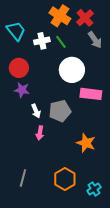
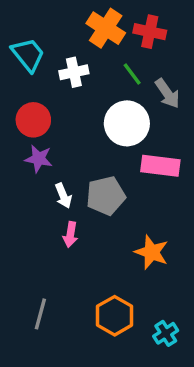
red cross: (85, 18) -> (150, 32), turned -36
gray arrow: (95, 40) -> (167, 93), moved
green line: (61, 42) -> (132, 74), moved

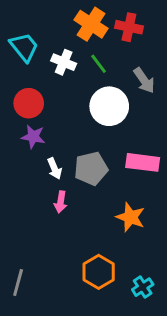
white cross: (74, 72) -> (64, 62), turned 35
green line: (132, 74) -> (99, 64), moved
pink rectangle: (160, 166) -> (143, 162), moved
gray line: (40, 314) -> (18, 283), moved

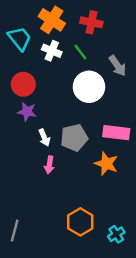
orange cross: (91, 24) -> (52, 20), moved
red cross: (129, 27) -> (91, 22), moved
orange star: (130, 217) -> (106, 164), moved

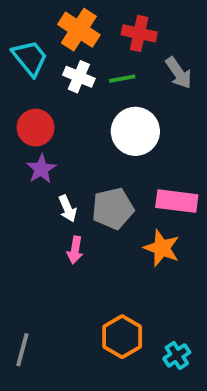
green line: (80, 52) -> (122, 79), turned -63
gray arrow: (117, 66) -> (179, 73), moved
purple star: (27, 112) -> (41, 169), turned 30

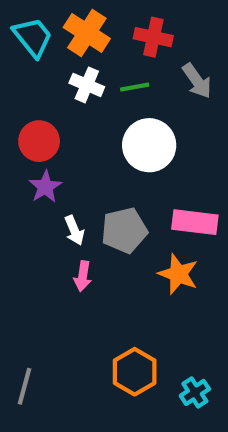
cyan trapezoid: (30, 58) -> (33, 37), moved

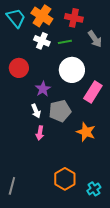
purple star: (45, 187) -> (43, 89), moved
pink rectangle: (195, 222) -> (93, 92), moved, turned -65

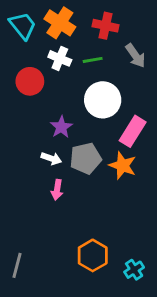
red circle: (19, 68) -> (30, 81), moved
white arrow: (36, 111) -> (51, 158), turned -48
orange star: (86, 132) -> (123, 166), moved

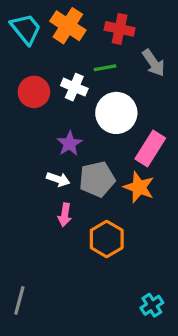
white cross: (60, 58) -> (74, 87), moved
orange hexagon: (93, 255) -> (107, 239), moved

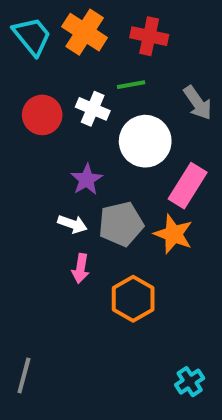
gray arrow: (154, 63) -> (198, 103), moved

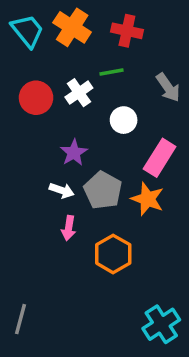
white cross: (93, 109) -> (79, 93), turned 32
white circle: (145, 141) -> (124, 120), size x0.6
gray pentagon: (121, 224) -> (103, 190), turned -30
cyan cross: (190, 382) -> (161, 324), size x1.5

